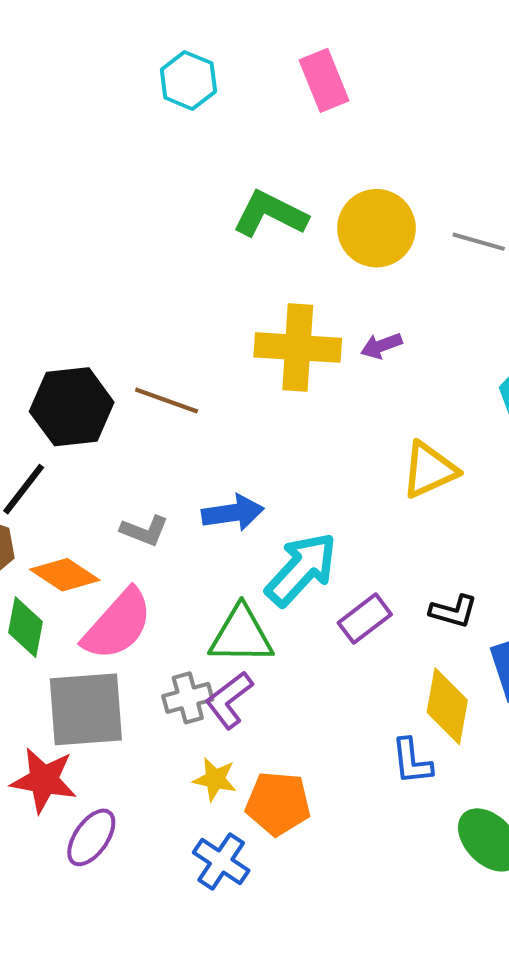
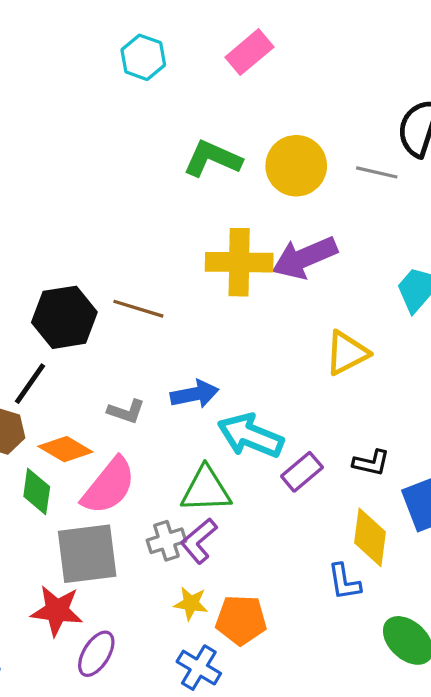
pink rectangle: (324, 80) -> (249, 52), turned 75
purple arrow: (381, 346) -> (305, 258), size x2.0
cyan arrow: (301, 569) -> (250, 436), turned -108

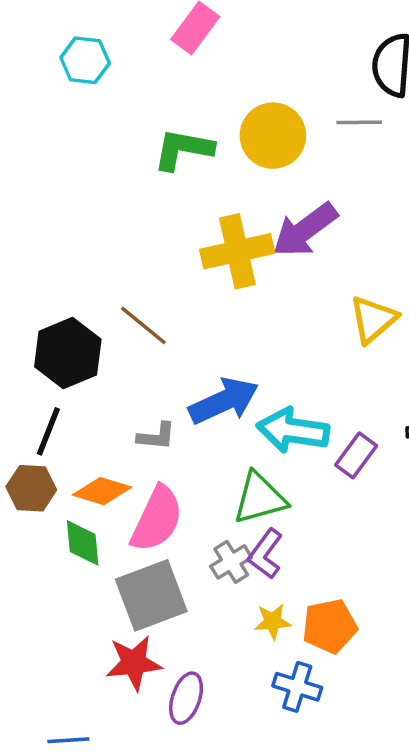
brown line: (138, 309) -> (143, 325), turned 36
blue arrow: (195, 394) -> (224, 401), size x1.4

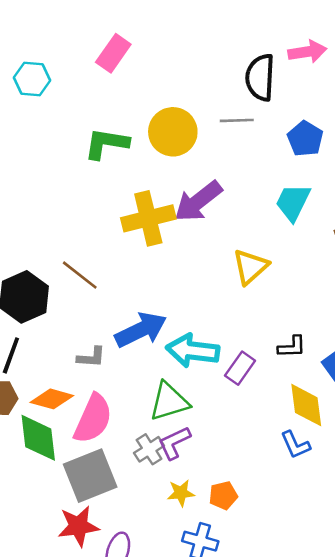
green diamond: (83, 543) -> (38, 438), size x1.4
purple L-shape: (265, 554) -> (174, 443), turned 30
orange pentagon: (330, 626) -> (223, 495), size x0.7

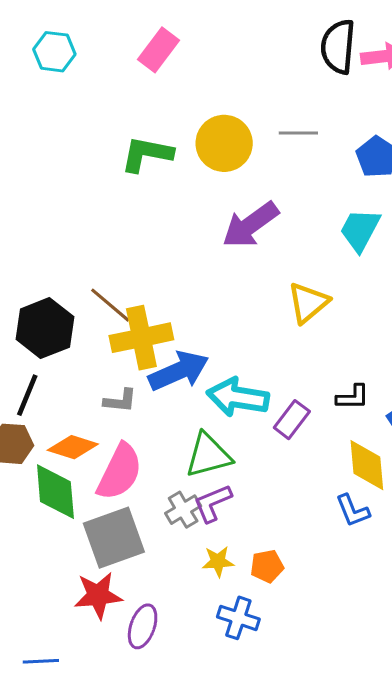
black semicircle: (260, 77) -> (338, 47), moved
cyan hexagon: (32, 79) -> (54, 52), moved
yellow cross: (148, 218) -> (141, 338), moved

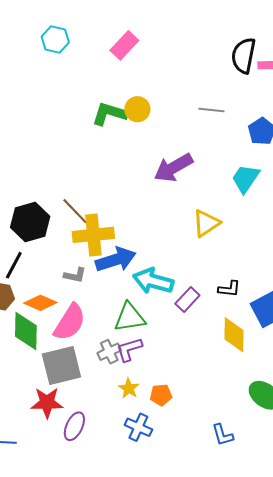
yellow circle: (224, 143) -> (137, 109), moved, size x0.7
blue L-shape: (353, 511) -> (223, 435), moved
yellow star: (218, 561) -> (129, 388), turned 30

